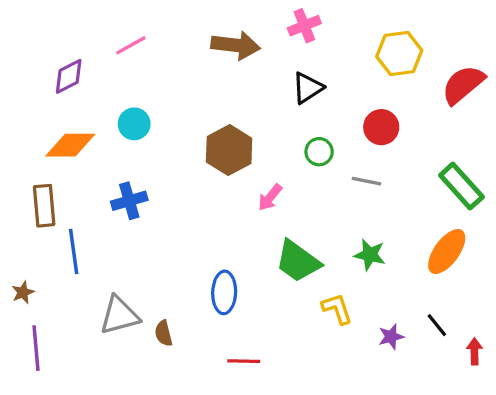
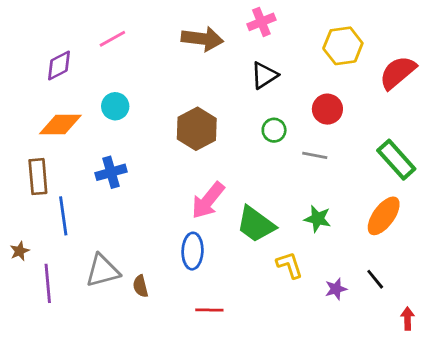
pink arrow: (270, 198) -> (208, 200), moved, size x1.6
purple line: (36, 348) -> (48, 283), moved
red arrow: (475, 351) -> (408, 318), moved

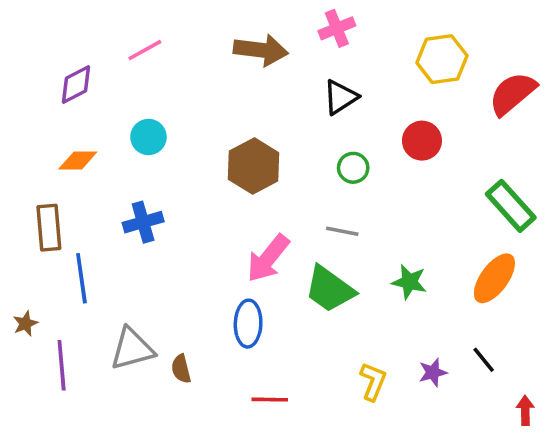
orange diamond: (60, 125) -> (78, 161), size x0.7
gray line: (315, 155) -> (342, 231), moved
yellow L-shape: (289, 265) -> (373, 382), moved, turned 40

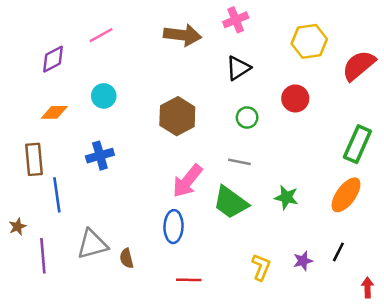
green rectangle: (511, 206) -> (357, 144), turned 66
black line: (484, 360) -> (338, 252), turned 66

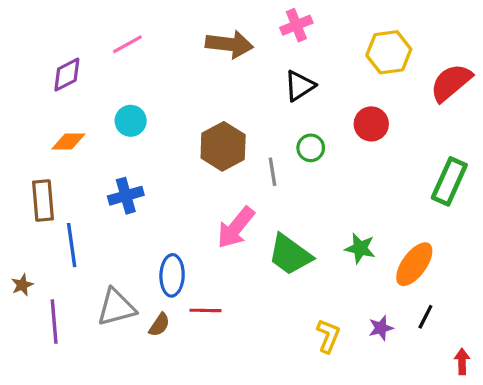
gray line: (239, 162) -> (272, 172), moved, turned 70
orange ellipse: (346, 195) -> (414, 264), moved
blue ellipse: (174, 227) -> (172, 275), moved
brown semicircle: (127, 258) -> (159, 325), turned -132
red line: (189, 280) -> (206, 310), moved

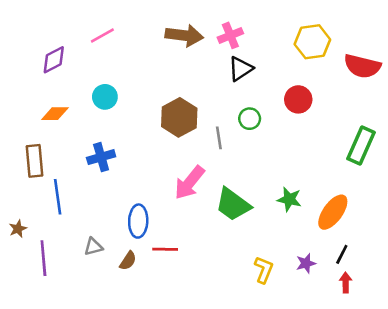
pink cross: (296, 25) -> (230, 35), moved
red semicircle: (451, 83) -> (362, 66), turned -126
gray triangle: (116, 307) -> (93, 247), size x0.6
red arrow: (462, 361) -> (346, 283), moved

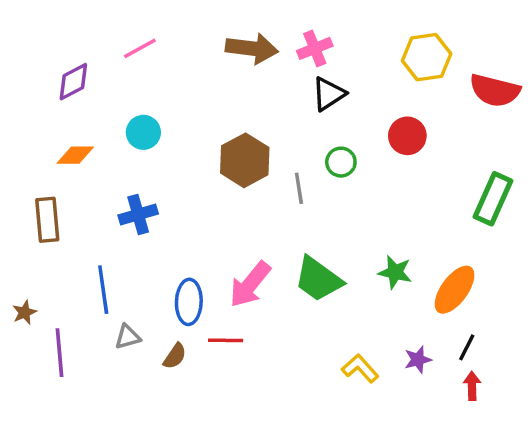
pink arrow: (189, 183) -> (250, 284), moved
blue line: (58, 197) -> (103, 290), moved
yellow L-shape: (264, 270) -> (360, 368), turned -64

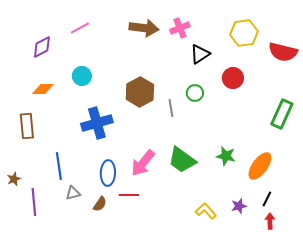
black triangle: (329, 94) -> (200, 54), moved
blue cross: (138, 214) -> (97, 123), moved, size x1.4

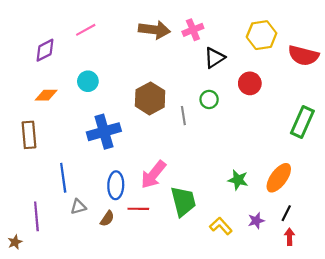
green star: (226, 156) -> (238, 180), moved
green trapezoid: (182, 160) -> (183, 201), moved, turned -140
brown star: (14, 179) -> (15, 242), moved

